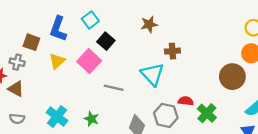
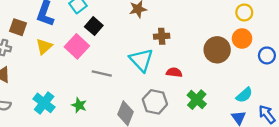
brown circle: (232, 77) -> (217, 50), moved
red semicircle: (186, 101) -> (174, 72), moved

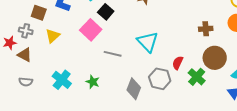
brown cross: (162, 36) -> (206, 29), moved
yellow triangle: (44, 46) -> (53, 36), moved
brown circle: (217, 50) -> (215, 58), moved
red semicircle: (174, 72) -> (178, 63), moved, turned -72

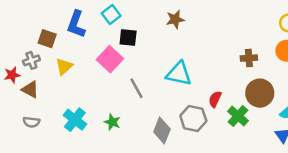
black square: (106, 12) -> (128, 37), turned -35
gray cross: (26, 31) -> (31, 60), turned -32
cyan triangle: (148, 42) -> (179, 74), turned -35
gray line: (113, 54) -> (137, 88), turned 48

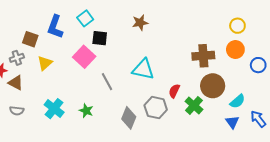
brown cross: (249, 58) -> (203, 56), size x1.5

